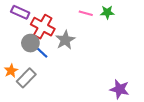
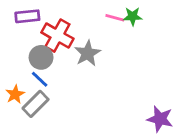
purple rectangle: (20, 12) -> (27, 16), turned -30
green star: (107, 12) -> (133, 16), moved
blue line: (42, 52) -> (40, 79), moved

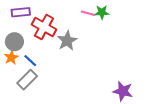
gray circle: (41, 57) -> (14, 42), moved
orange star: (15, 94) -> (11, 58), moved

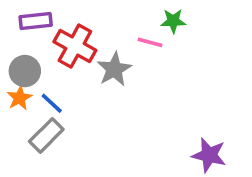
pink line: (88, 13) -> (150, 42), moved

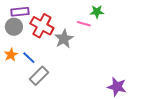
gray circle: (25, 71) -> (14, 27), moved
gray rectangle: (46, 135) -> (39, 76), moved

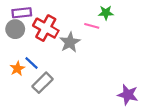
orange star: (11, 55) -> (17, 68), moved

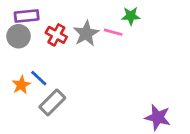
red cross: (46, 28) -> (56, 35), size x0.7
gray star: (70, 42) -> (86, 34), moved

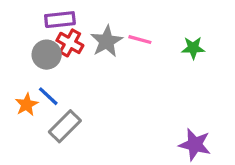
purple rectangle: (27, 16) -> (60, 20), moved
green star: (131, 16) -> (193, 48), moved
gray circle: (19, 36) -> (47, 55), moved

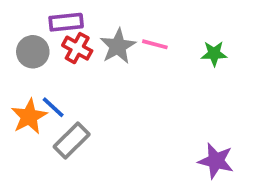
gray circle: (47, 55) -> (33, 52), moved
orange star: (27, 105) -> (29, 116), size x1.4

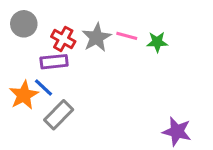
purple rectangle: (66, 22) -> (54, 62), moved
gray circle: (33, 52) -> (24, 24), moved
green star: (214, 54) -> (157, 42), moved

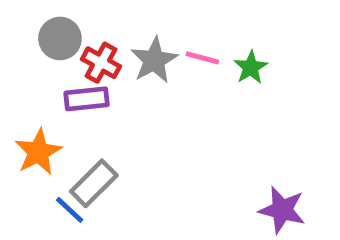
gray circle: (24, 24) -> (60, 38), moved
green star: (157, 42) -> (251, 67), turned -30
blue line: (43, 87) -> (70, 210), moved

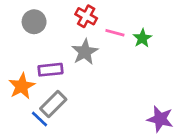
gray star: (154, 60) -> (85, 52), moved
red cross: (101, 63) -> (86, 16), moved
purple rectangle: (87, 99) -> (50, 70), moved

